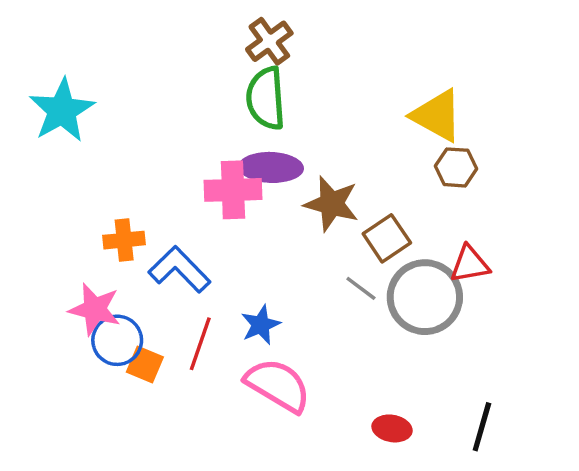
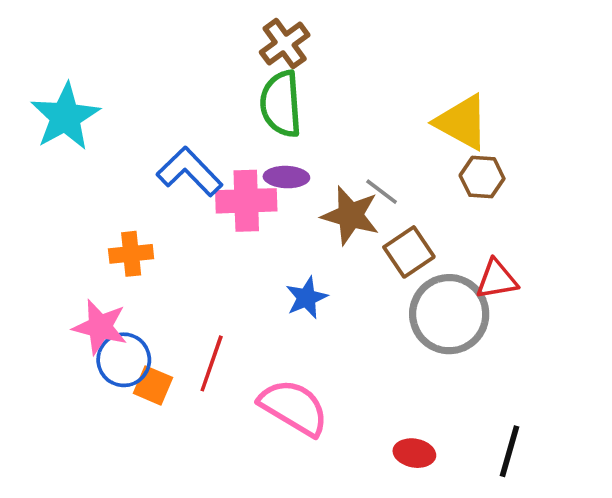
purple ellipse: (271, 167) -> (286, 177), size x0.7
blue L-shape: (179, 269) -> (190, 172), moved
gray line: (361, 288) -> (382, 192), moved
blue star: (261, 325) -> (307, 298), moved

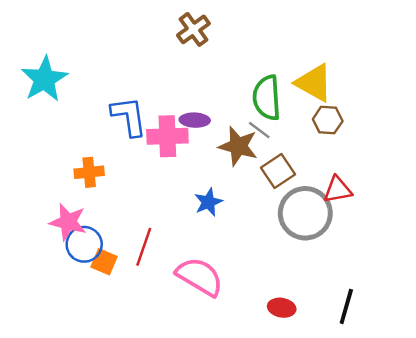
green semicircle: (281, 104) -> (267, 98), moved
blue L-shape: (190, 172) -> (129, 116), turned 36

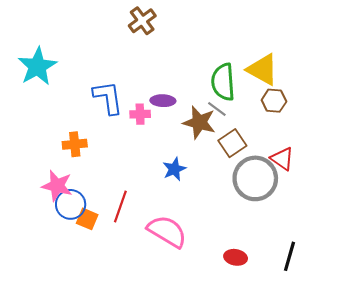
brown cross: (193, 29) -> (142, 21), moved
pink cross: (167, 136) -> (140, 114), size x0.6
red triangle: (338, 190) -> (282, 159), turned 45

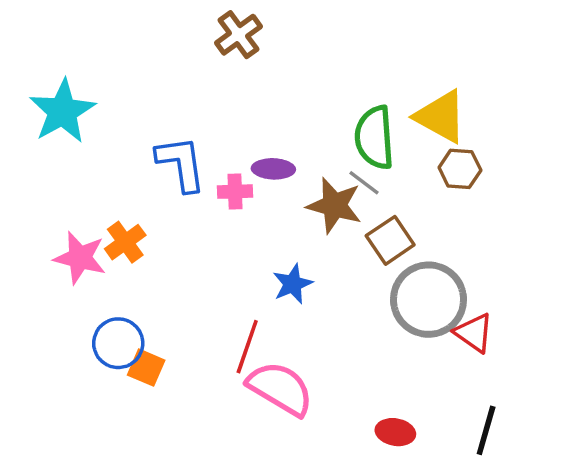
orange cross: (75, 144) -> (125, 242), turned -30
red triangle: (282, 159) -> (474, 333), moved
pink star: (57, 186) -> (80, 258), moved
red line: (120, 206) -> (247, 347), moved

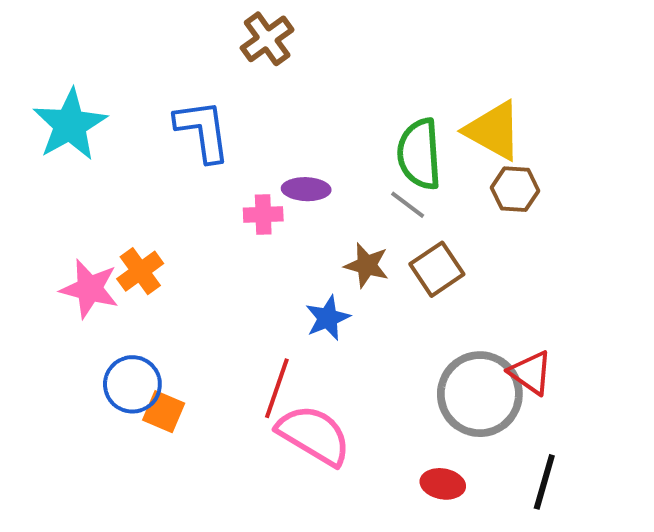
blue L-shape: (181, 164) -> (203, 131), moved
brown star: (334, 205) -> (367, 265), moved, size x0.7
gray circle: (429, 300) -> (480, 394), moved

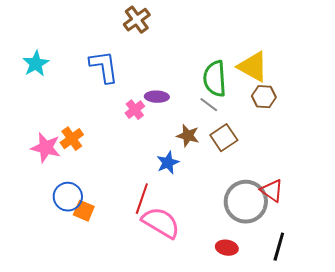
cyan star: (70, 125) -> (36, 64), size x0.7
pink cross: (263, 215) -> (135, 110), turned -36

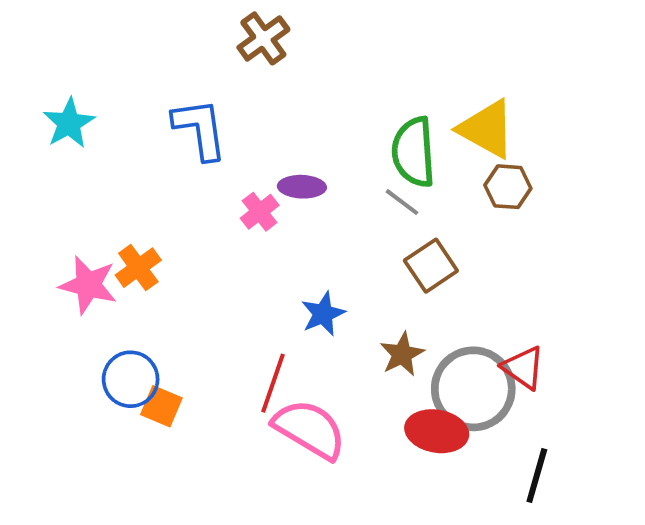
brown star: (188, 136) -> (402, 354), moved, turned 30
red ellipse: (227, 248) -> (437, 431), moved, size x1.4

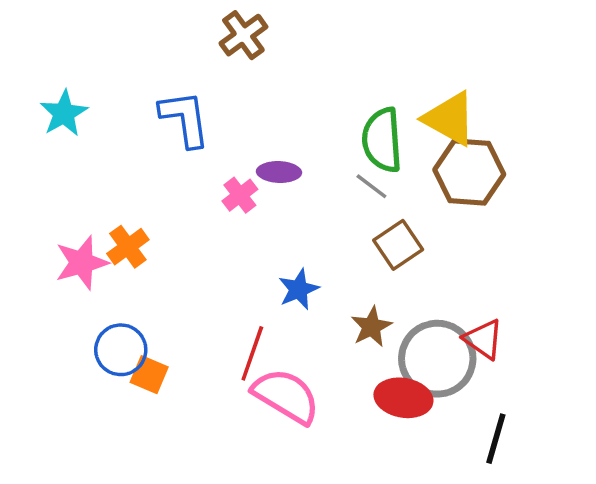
brown hexagon: (508, 187) -> (469, 172), size x1.6
pink star: (88, 285) -> (82, 263), turned -30

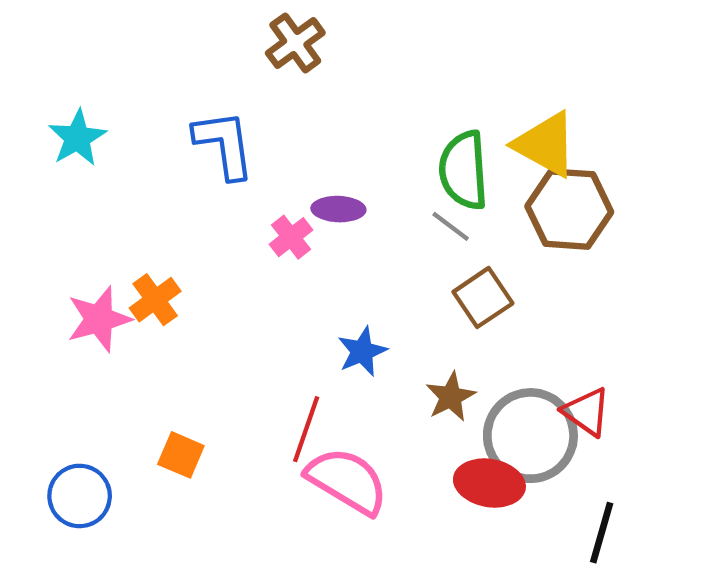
blue circle: (121, 350) -> (80, 496), moved

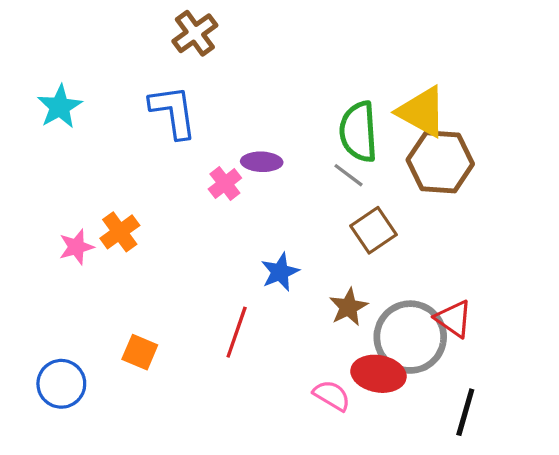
brown cross: (295, 43) -> (195, 33), moved
pink star: (99, 319) -> (76, 247), size x0.7
pink semicircle: (347, 481) -> (332, 395), moved, size x0.6

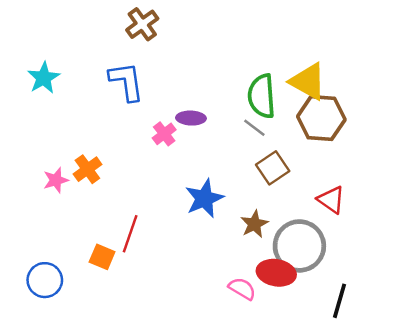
blue star: (280, 272) -> (204, 198), size x1.4
red triangle: (454, 319) -> (331, 200), moved
red line: (237, 332) -> (130, 234), moved

